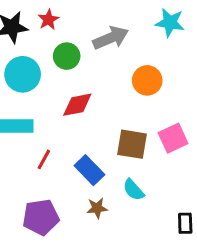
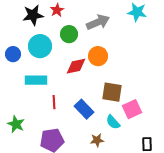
orange circle: (147, 80) -> (98, 56), moved
pink square: (173, 138) -> (132, 109), moved
red line: (44, 159) -> (54, 102), turned -32
brown star: (97, 208) -> (97, 140), moved

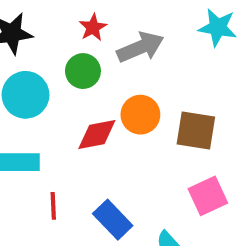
red star: (57, 10) -> (93, 27), moved
brown square: (112, 92) -> (196, 130), moved
pink square: (132, 109) -> (208, 196), moved

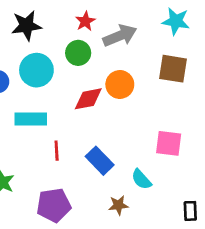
brown square: (196, 130) -> (173, 69), moved
pink square: (208, 196) -> (169, 143), turned 32

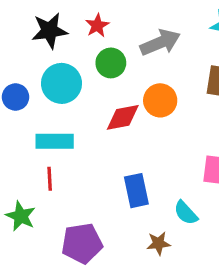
red star: (85, 21) -> (97, 26), moved
red line: (57, 151) -> (50, 179), moved
blue rectangle: (100, 161) -> (136, 191), turned 32

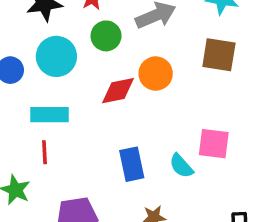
cyan semicircle: (186, 213) -> (181, 166), moved

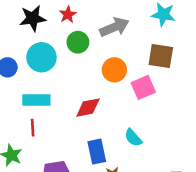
red diamond: (118, 91) -> (88, 108), moved
pink square: (214, 144) -> (143, 87), moved, turned -30
blue rectangle: (132, 164) -> (97, 152), moved

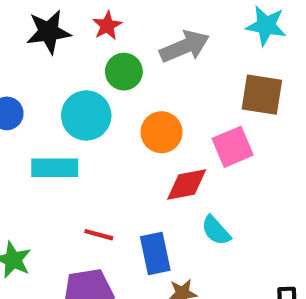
cyan circle: (41, 57) -> (86, 115), moved
orange circle: (114, 70) -> (162, 132), moved
red diamond: (88, 108) -> (187, 185), moved
red line: (33, 128) -> (99, 235), moved, turned -72

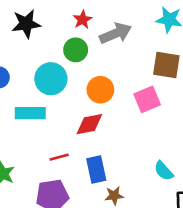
red star: (107, 26) -> (83, 20), moved
red diamond: (187, 185) -> (89, 124), moved
cyan semicircle: (216, 231) -> (164, 171), moved
red line: (99, 235) -> (59, 157), turned -30

